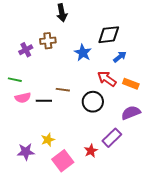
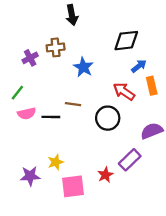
blue star: (83, 53) -> (83, 67), moved
green line: (15, 80) -> (17, 93), turned -64
orange rectangle: (131, 84) -> (152, 86), moved, turned 56
pink square: (63, 161) -> (73, 186), turned 30

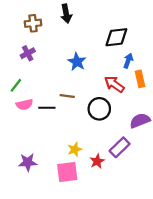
brown cross: (56, 47) -> (33, 23), moved
blue arrow: (139, 66) -> (128, 61), turned -32
yellow star: (56, 162) -> (75, 149), moved

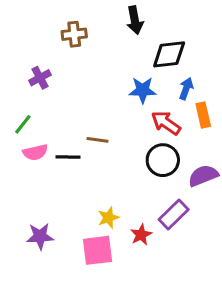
black arrow: (66, 14) -> (135, 20), moved
brown cross: (33, 23) -> (74, 34), moved
blue star: (77, 62) -> (143, 90), moved, turned -30
black circle: (99, 109) -> (163, 160), moved

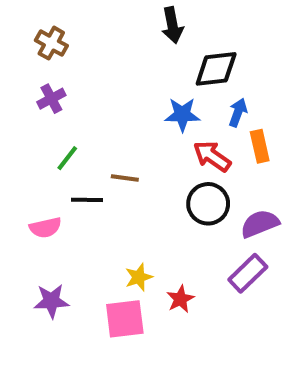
brown cross: (74, 34) -> (51, 43), moved, turned 35
green line: (23, 124) -> (67, 158), moved
pink semicircle: (35, 152) -> (45, 228), moved
purple rectangle: (174, 215) -> (248, 273), moved

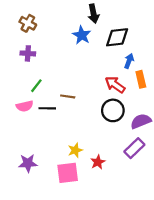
purple cross: (51, 99) -> (28, 53), turned 32
blue star: (182, 115) -> (82, 35), moved, turned 30
pink semicircle: (45, 228) -> (25, 106), moved

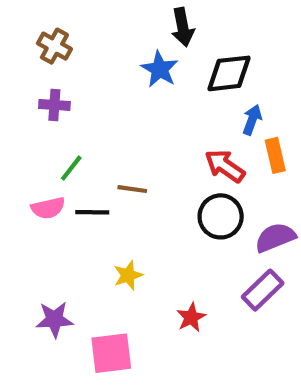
yellow star: (75, 150) -> (128, 275), moved
pink square: (68, 173) -> (111, 353), moved

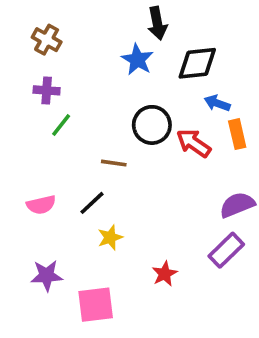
blue arrow: (252, 120) -> (217, 103), turned -90
green line: (71, 168) -> (61, 125), moved
pink semicircle: (48, 208) -> (41, 205), moved
black line: (92, 212) -> (92, 203), moved, turned -44
black circle: (221, 216) -> (152, 125), moved

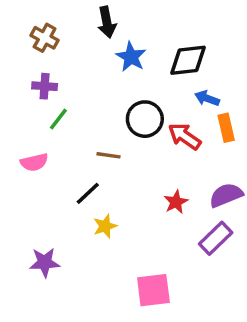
black arrow: (157, 23) -> (107, 22), moved
pink semicircle: (41, 205) -> (34, 162), moved
red star: (165, 274) -> (176, 202), moved
pink square: (96, 305) -> (153, 290), moved

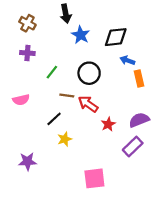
green line: (58, 119) -> (52, 72), moved
red arrow: (185, 136) -> (88, 104), moved

